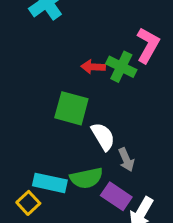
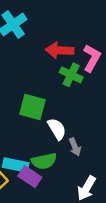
red arrow: (93, 67) -> (59, 50), moved, size x1.5
purple rectangle: (116, 196) -> (30, 177), moved

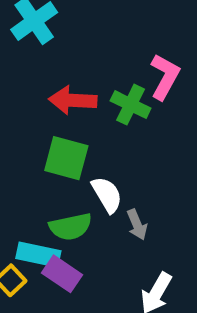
red arrow: (59, 50) -> (73, 100), moved
green semicircle: (44, 161) -> (71, 227), moved

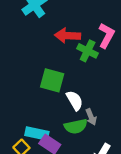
red arrow: (73, 100) -> (67, 36), moved
green semicircle: (71, 227) -> (76, 126), moved

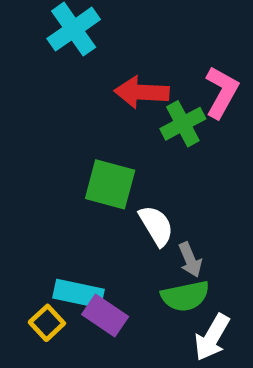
green cross: (88, 51) -> (183, 124), turned 36
green semicircle: (76, 126) -> (185, 296), moved

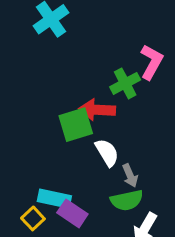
red arrow: (142, 92) -> (97, 110), moved
green square: (110, 184) -> (76, 125), turned -32

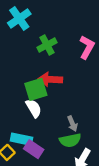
green cross: (125, 83) -> (47, 45), moved
white semicircle: (107, 153) -> (34, 108), moved

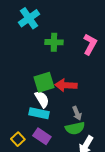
green cross: (47, 45) -> (54, 42), turned 30
red arrow: (50, 79) -> (66, 85), moved
cyan rectangle: (21, 139) -> (39, 113), moved

